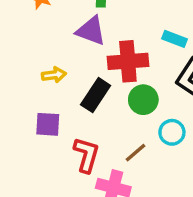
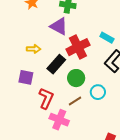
red cross: (128, 61) -> (78, 47), turned -30
green circle: (143, 100) -> (76, 78), moved

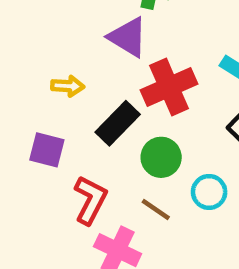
brown line: (75, 101) -> (156, 210), turned 64

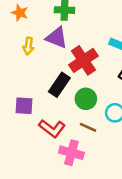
yellow arrow: (68, 86) -> (28, 46), moved, turned 105
red L-shape: (90, 200) -> (52, 128), turned 110

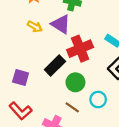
yellow arrow: (28, 46) -> (35, 26), turned -80
red L-shape: (52, 128) -> (21, 111), moved

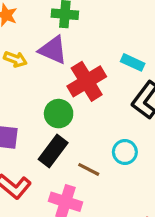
black rectangle: (55, 65) -> (53, 151), moved
green circle: (75, 82) -> (59, 114), moved

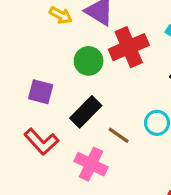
green circle: (59, 114) -> (89, 61), moved

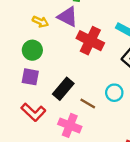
red cross: (129, 47) -> (90, 41), turned -36
green circle: (89, 61) -> (32, 50), moved

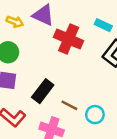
cyan circle: (114, 93) -> (95, 115), moved

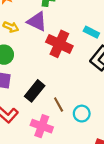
brown line: (69, 105) -> (59, 105), turned 32

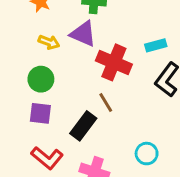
cyan rectangle: (91, 32) -> (156, 45), turned -40
brown line: (59, 105) -> (106, 102), moved

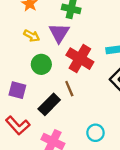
purple triangle: (83, 34) -> (59, 33), turned 30
green circle: (41, 79) -> (41, 64), moved

